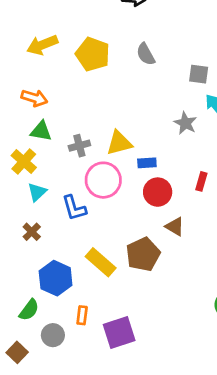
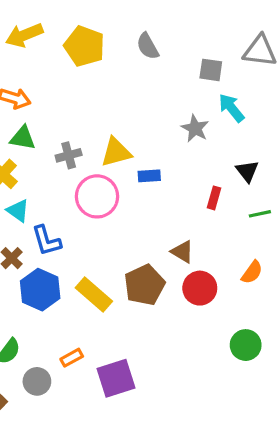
cyan triangle: (37, 192) -> (18, 211), turned -42
red circle: (158, 192) -> (200, 288), moved
blue L-shape: (74, 208) -> (46, 241), moved
blue hexagon: (56, 278) -> (40, 290), moved
orange rectangle: (82, 315) -> (72, 358), turned 54

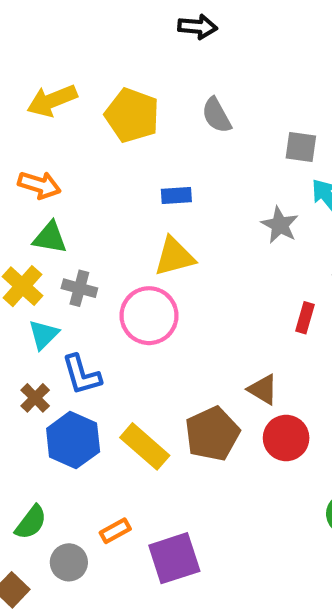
gray cross: (69, 155) -> (79, 288), moved, turned 30
blue rectangle: (149, 176) -> (176, 195), moved
cyan triangle: (18, 211) -> (44, 335), turned 40

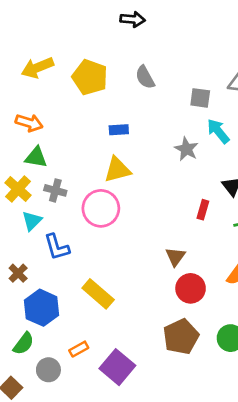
brown triangle: (263, 389) -> (175, 257), turned 35
brown cross: (35, 398) -> (18, 273), moved
brown pentagon: (212, 434) -> (181, 337), moved
blue hexagon: (73, 440) -> (42, 308), moved
purple square: (174, 558) -> (117, 367), turned -32

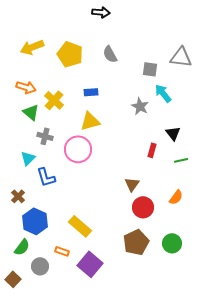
green triangle: (36, 157) -> (31, 112), turned 30
yellow cross: (18, 189) -> (54, 100), moved
yellow rectangle: (98, 294) -> (80, 226), moved
orange rectangle: (79, 349) -> (62, 251), turned 48

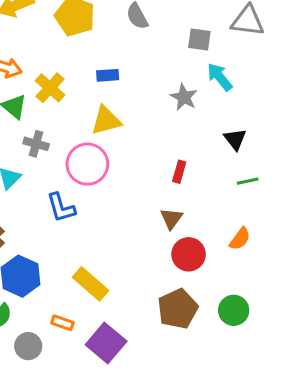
red rectangle: (152, 150) -> (179, 172), moved
blue L-shape: (46, 177) -> (61, 208), moved

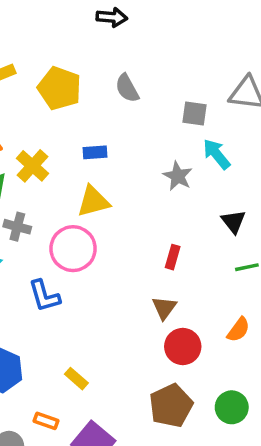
yellow rectangle: (90, 284) -> (76, 379), size x0.6

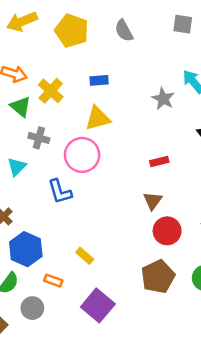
gray square: (195, 114) -> (183, 24), moved
red rectangle: (173, 257) -> (159, 161), turned 60
orange rectangle: (46, 421) -> (53, 281), moved

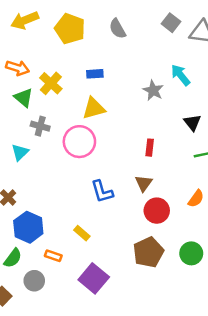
gray square: (183, 24) -> (171, 23), turned 30
red rectangle: (159, 161) -> (150, 148), turned -70
blue L-shape: (60, 192) -> (102, 192), moved

